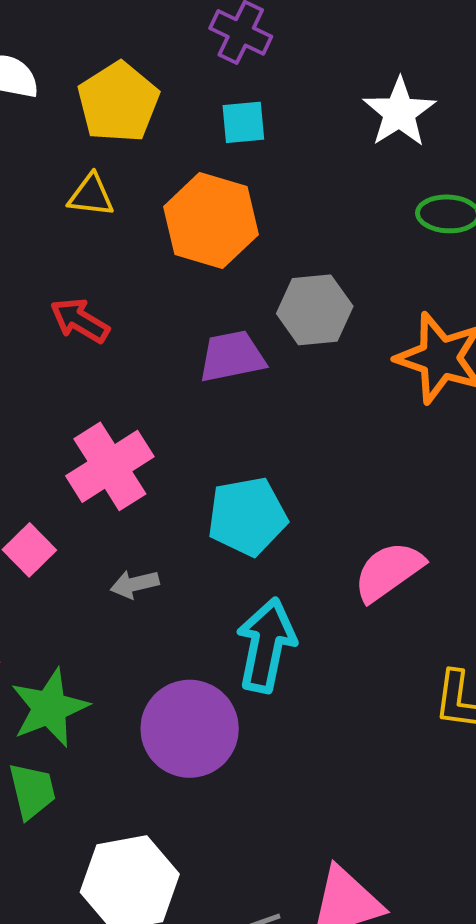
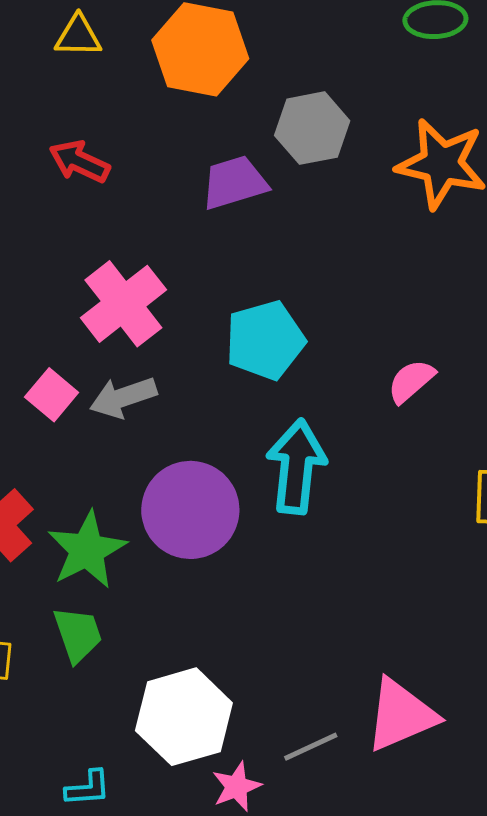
pink semicircle: (389, 571) -> (411, 381), size x0.7
gray arrow: (135, 584) -> (123, 397), moved, size x1.4
purple circle: (190, 729) -> (190, 510), moved

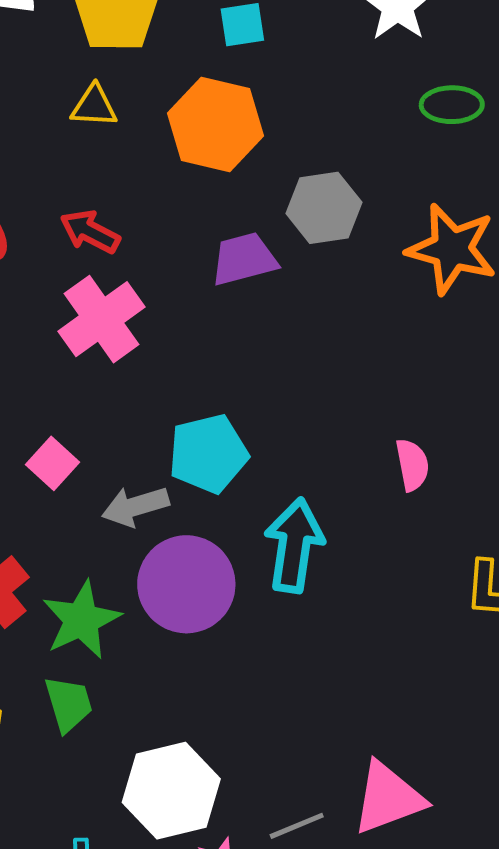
pink cross: (123, 304) -> (102, 319), moved
cyan pentagon: (265, 340) -> (208, 454), moved
pink semicircle: (411, 381) -> (412, 465), turned 118
gray arrow: (123, 397) -> (135, 506), moved

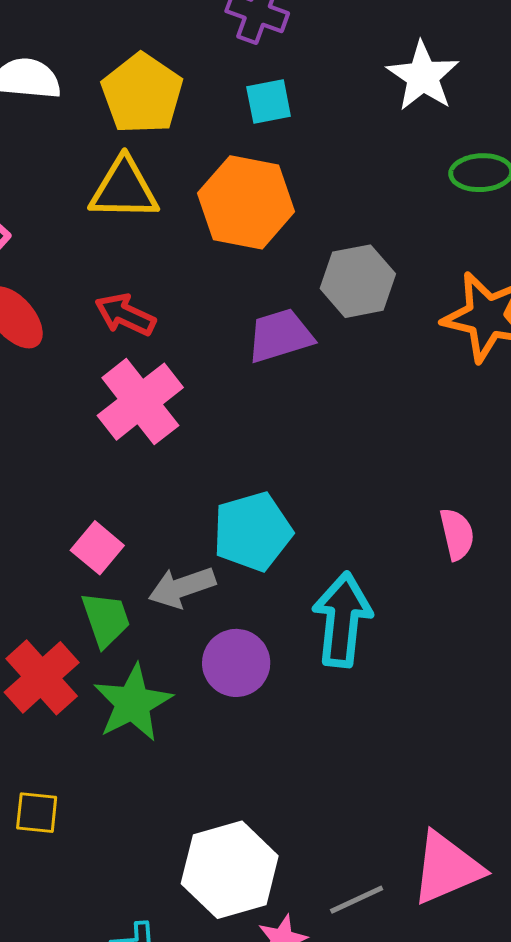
yellow triangle: (94, 106) -> (124, 189), size x1.5
purple circle: (186, 584) -> (236, 663), size x0.7
green trapezoid: (69, 704) -> (106, 619), moved

